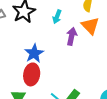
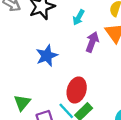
red ellipse: (32, 74) -> (77, 90), moved

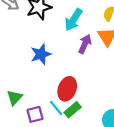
cyan arrow: (79, 17) -> (73, 20), size x1.5

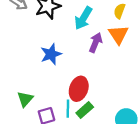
cyan line: (56, 108) -> (68, 109), turned 42

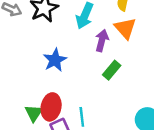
red ellipse: (79, 89) -> (51, 107), moved
green rectangle: (85, 110) -> (112, 70), moved

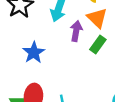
green rectangle: (112, 70) -> (98, 44), moved

